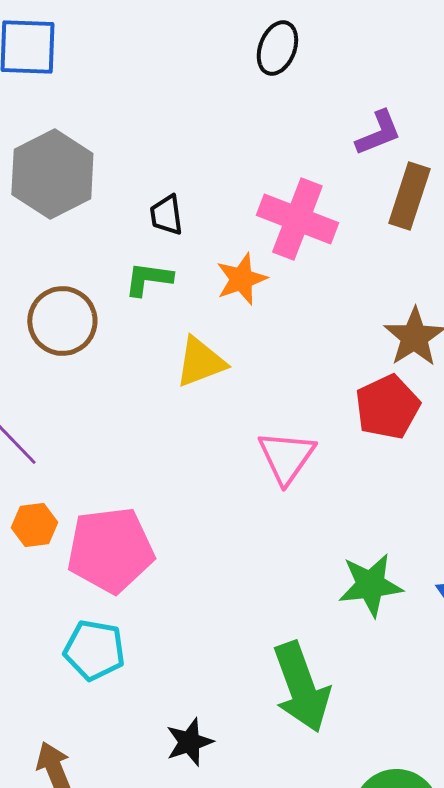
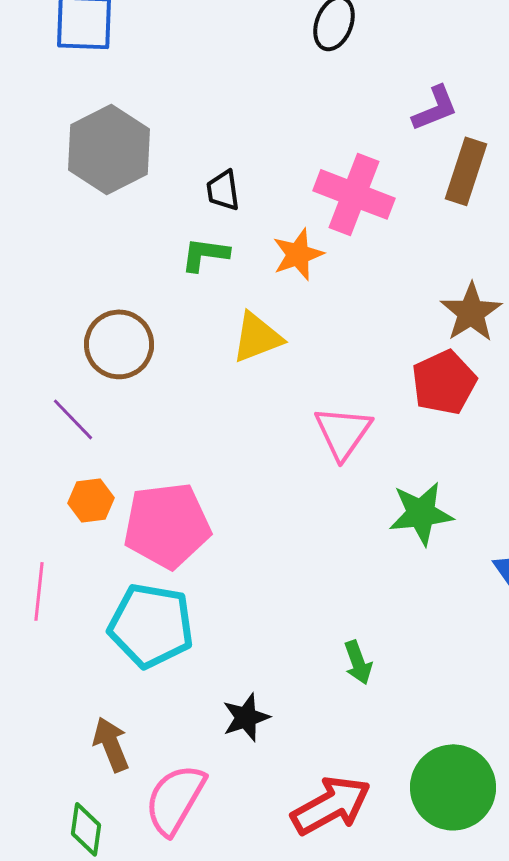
brown circle: (62, 321) -> (119, 344), moved
green star: (370, 585) -> (421, 513), moved
cyan pentagon: (94, 650) -> (151, 625), size x1.4
green arrow: (301, 687) -> (358, 662), size x0.5

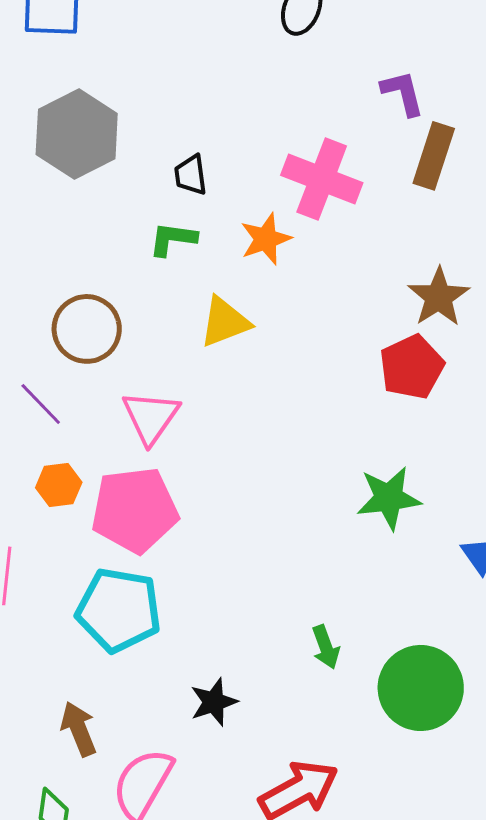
purple L-shape: (435, 108) -> (403, 93), turned -82
pink triangle: (343, 432) -> (151, 417), moved
green circle: (453, 787) -> (421, 688), moved

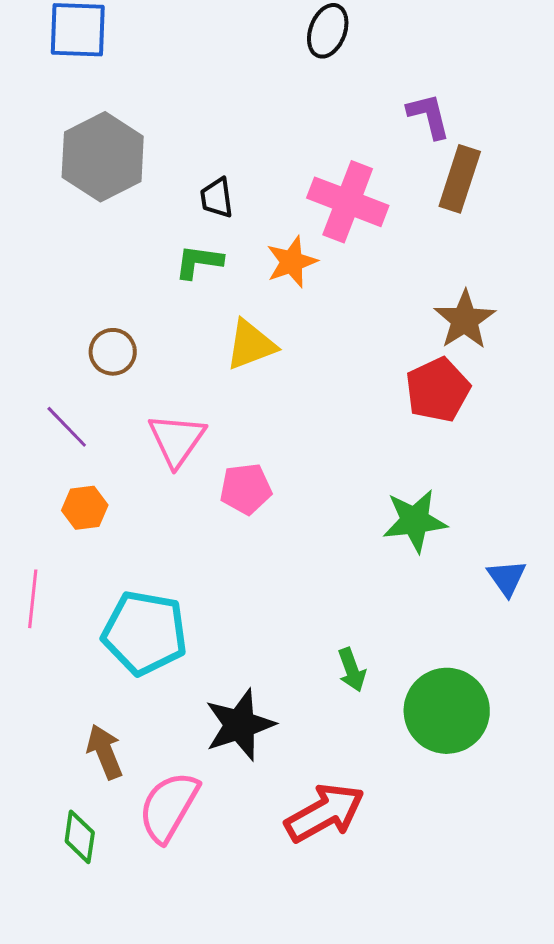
brown circle: (87, 329) -> (113, 352), size x0.7
pink pentagon: (135, 510) -> (246, 489), moved, size x0.6
black star: (214, 702) -> (240, 725), size x1.5

